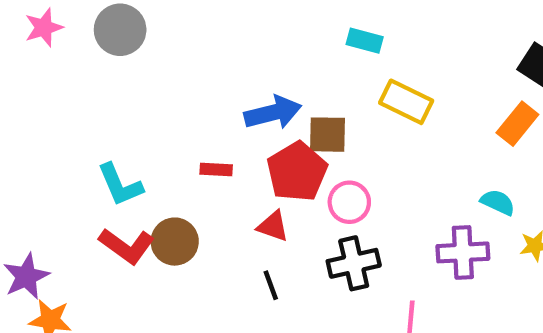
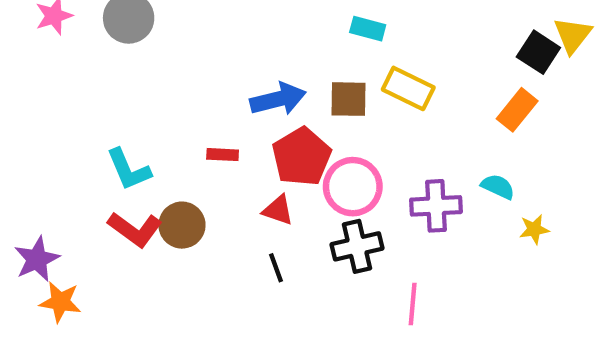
brown square: (327, 135) -> (348, 99), moved
pink circle: (349, 202) -> (353, 187), size x1.4
purple cross: (463, 252) -> (436, 206), moved

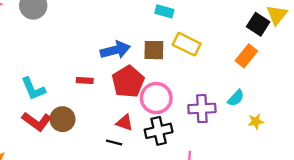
cyan semicircle: (498, 187) -> (236, 98), turned 108
red triangle: (278, 210) -> (125, 123), moved
black line: (276, 268) -> (114, 143), turned -56

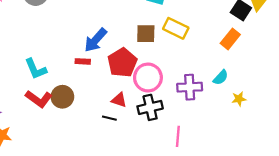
blue arrow: (115, 50) -> (96, 40), moved, turned 145

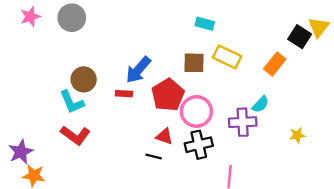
orange rectangle: (230, 39) -> (275, 64), moved
cyan semicircle: (221, 77) -> (260, 104), moved
brown circle: (62, 97) -> (84, 79), moved

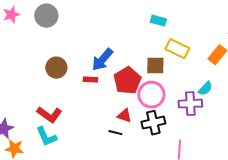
brown square: (194, 63) -> (155, 66), moved
cyan L-shape: (72, 102) -> (46, 137), moved

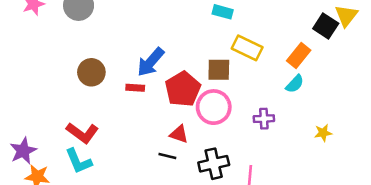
cyan semicircle: (205, 89) -> (295, 84), moved
purple cross: (190, 104) -> (264, 119), size x0.7
black cross: (153, 123) -> (214, 164), moved

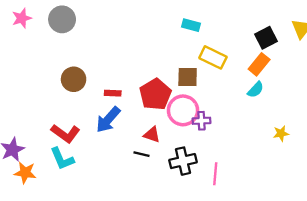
black square: (326, 26) -> (266, 38), moved, turned 30
blue arrow: (151, 62) -> (108, 120), moved
purple cross: (264, 119) -> (201, 121), moved

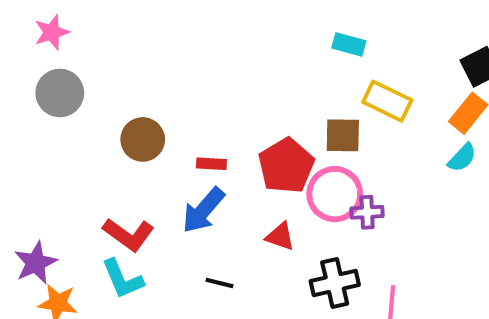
gray circle: (62, 19) -> (60, 93), moved
black line: (142, 154) -> (219, 283), moved

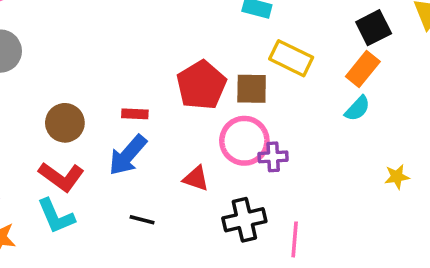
brown circle: (143, 139) -> (65, 123), moved
red pentagon: (286, 166) -> (201, 85), moved

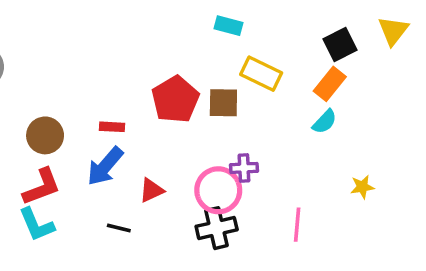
pink circle: (244, 141) -> (218, 190), moved
red L-shape: (61, 177) -> (42, 187), turned -57
red triangle: (196, 178) -> (151, 190), moved, turned -44
pink line: (295, 239) -> (297, 225), moved

